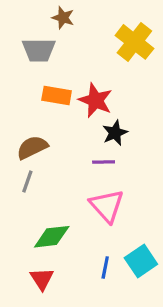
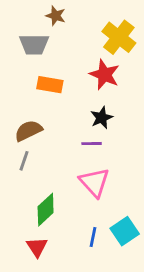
red star: (95, 100) -> (104, 75), moved
green diamond: (52, 237) -> (46, 210), turned -36

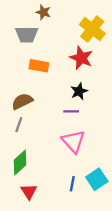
green diamond: (46, 210) -> (20, 163), moved

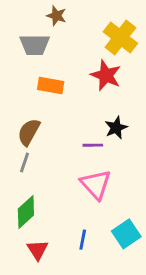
black star: (79, 91) -> (116, 128), moved
brown semicircle: (22, 101) -> (29, 132), turned -35
blue line: (72, 184) -> (83, 240), moved

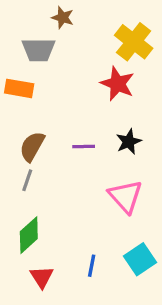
orange rectangle: (51, 85) -> (19, 88), moved
purple line: (93, 145) -> (84, 146), moved
pink triangle: (96, 184) -> (125, 196), moved

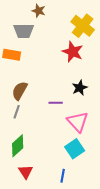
purple line: (84, 146) -> (56, 103), moved
cyan square: (140, 259) -> (75, 149), moved
blue line: (92, 266) -> (63, 176), moved

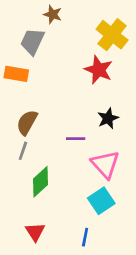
gray trapezoid: (24, 31) -> (32, 41), turned 115
green diamond: (18, 146) -> (40, 182), moved

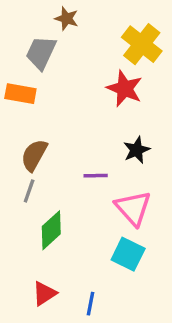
cyan square: (101, 201) -> (128, 254), turned -30
red triangle: (35, 232) -> (44, 293), turned 30
blue line: (85, 237) -> (90, 304), moved

